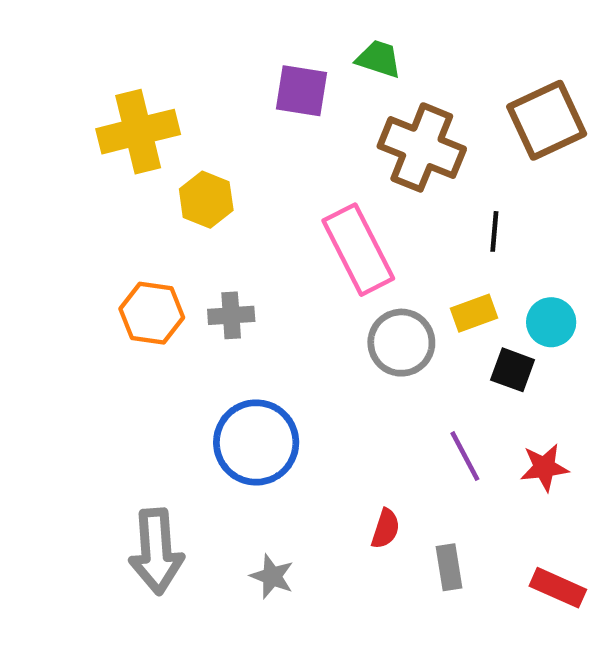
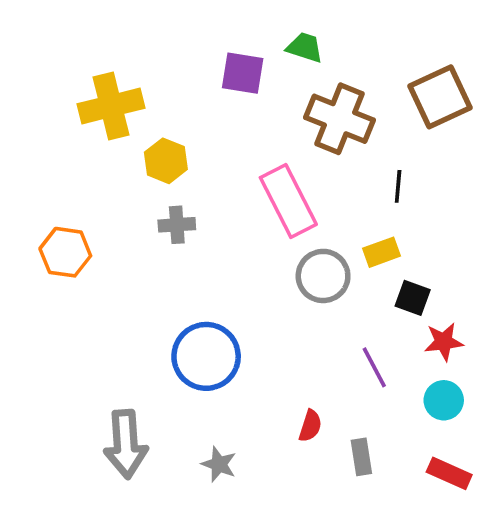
orange hexagon: (152, 313) -> (65, 252), moved
gray cross: (231, 315) -> (177, 225), moved
cyan circle: (551, 322) -> (444, 400), moved
red star: (544, 467) -> (444, 342), moved

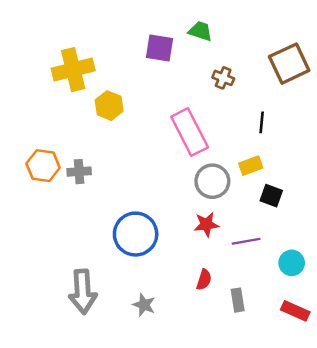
brown cross: (340, 119) -> (223, 78), size x0.5
gray cross: (177, 225) -> (79, 172), moved
red star: (444, 342) -> (206, 224), moved
purple line: (374, 367) -> (246, 241), turned -72

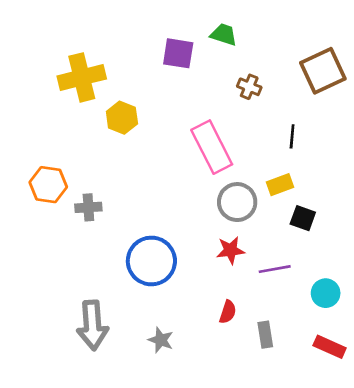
gray cross: (79, 172) -> (88, 207), moved

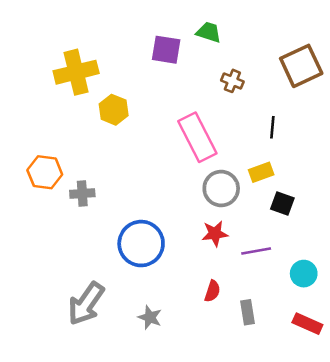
gray arrow: (92, 325) -> (86, 304), turned 39

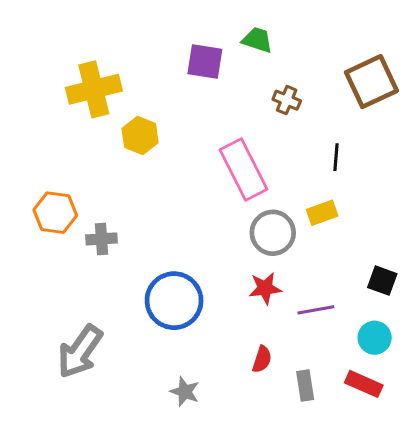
black square: (282, 204) -> (382, 281), moved
gray arrow: (86, 304) -> (80, 352), moved
red rectangle: (307, 324) -> (364, 384), moved

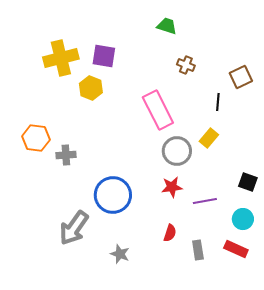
purple square: (205, 62) -> (104, 56), moved
brown square: (371, 82) -> (241, 77), moved, size x0.7
yellow rectangle: (322, 213) -> (209, 138), turned -30
gray arrow: (80, 352) -> (74, 228), moved

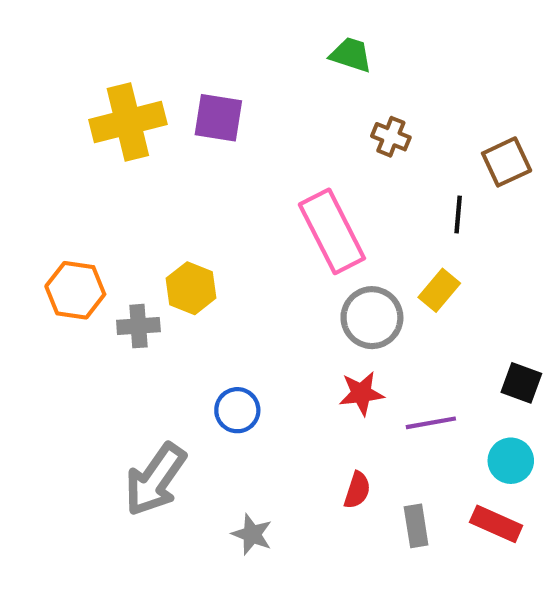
yellow hexagon: (91, 88) -> (191, 288), moved
blue circle: (113, 195) -> (237, 410), size x0.6

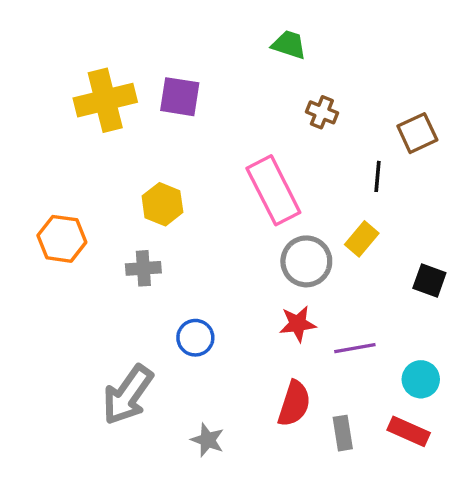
yellow hexagon: (191, 288) -> (162, 204), moved
gray cross: (138, 326) -> (143, 268), moved
black square: (521, 383) -> (429, 280), moved
red semicircle: (357, 490) -> (294, 404), size x1.5

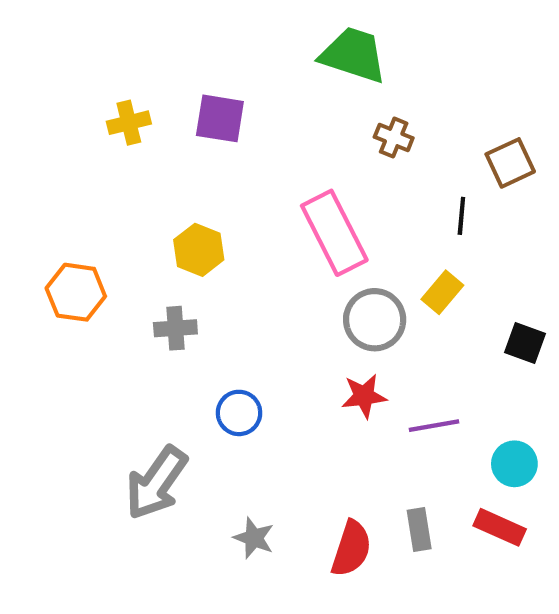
green trapezoid: (289, 45) -> (353, 55), size x1.6
yellow cross: (105, 100) -> (129, 123), size x0.6
red semicircle: (294, 404) -> (351, 549), moved

